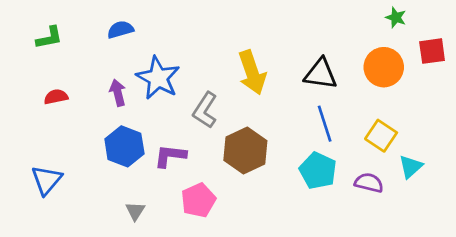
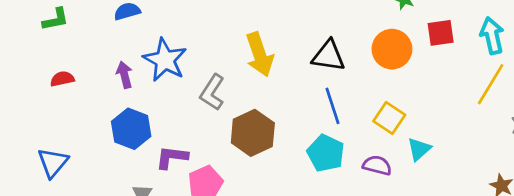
purple L-shape: (170, 156) -> (172, 157), moved

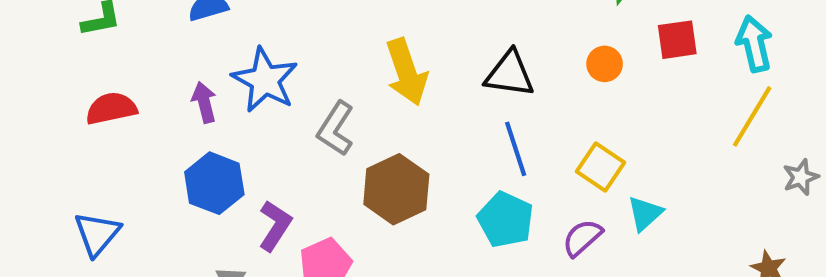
orange circle: (392, 49) -> (605, 64), size x0.6
red semicircle: (62, 79) -> (111, 108), size x1.4
purple L-shape: (172, 157) -> (275, 226), turned 116
purple semicircle: (377, 165) -> (582, 238), turned -56

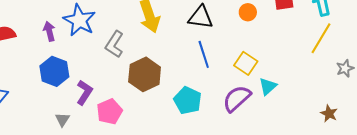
cyan pentagon: (505, 220) -> (188, 100), moved
purple semicircle: (582, 238) -> (237, 98), size x1.4

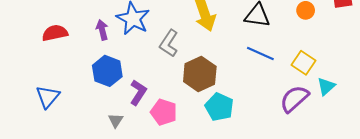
blue line: (204, 54) -> (260, 54), turned -48
cyan pentagon: (188, 100) -> (219, 107), moved
pink pentagon: (109, 111) -> (164, 112), turned -30

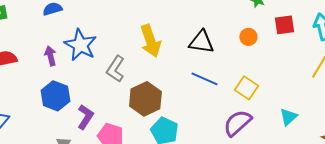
cyan triangle: (326, 86) -> (288, 117), moved

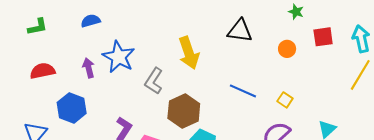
black triangle: (201, 42) -> (240, 31), moved
yellow square: (246, 88) -> (285, 100), size x0.7
blue hexagon: (55, 96) -> (72, 108), moved

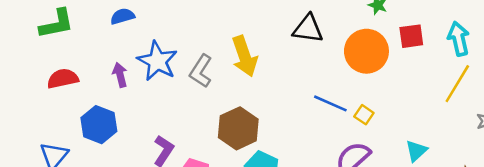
green L-shape: (37, 27) -> (57, 24), size x1.4
orange circle: (287, 49) -> (366, 51), size x2.0
gray L-shape: (154, 81) -> (201, 71), moved
blue line: (243, 91) -> (330, 103), moved

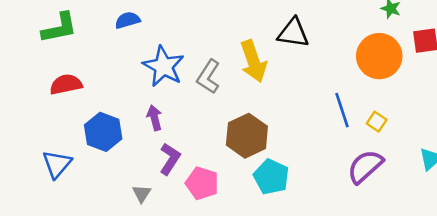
black triangle: (308, 29) -> (293, 33), moved
purple arrow: (120, 75) -> (154, 118), moved
blue line: (330, 103) -> (342, 110), turned 48

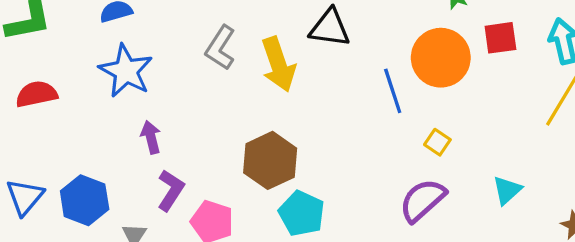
blue star: (163, 66) -> (126, 71), moved
gray L-shape: (208, 77) -> (220, 48), moved
blue line: (342, 110) -> (393, 91), moved
blue hexagon: (103, 132) -> (85, 200), moved

